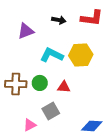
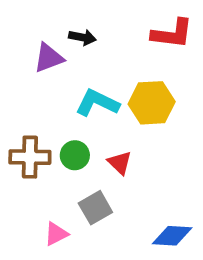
black arrow: (59, 20) -> (82, 37), moved
red triangle: (64, 87) -> (120, 163), turned 40

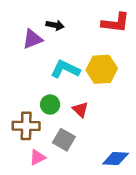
brown cross: (30, 157) -> (26, 126), moved
gray square: (95, 208) -> (64, 140), turned -30

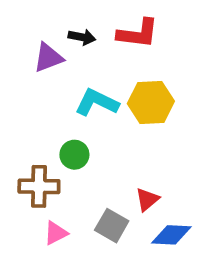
red L-shape: (116, 23) -> (138, 33), moved
red triangle: (80, 110) -> (147, 199), moved, turned 36
gray square: (64, 140) -> (112, 226), moved

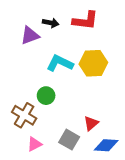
brown cross: (39, 186) -> (24, 115), turned 30

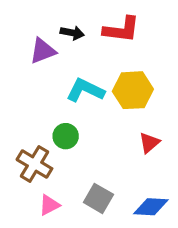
red triangle: (91, 123) -> (149, 143), moved

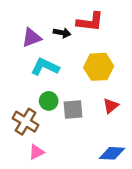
black arrow: (72, 33) -> (62, 33), moved
cyan L-shape: (85, 90) -> (45, 67), moved
gray square: (98, 198) -> (73, 109), moved, turned -35

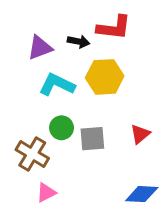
yellow hexagon: (99, 67) -> (105, 77), moved

